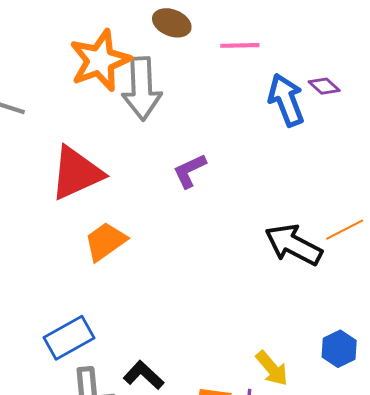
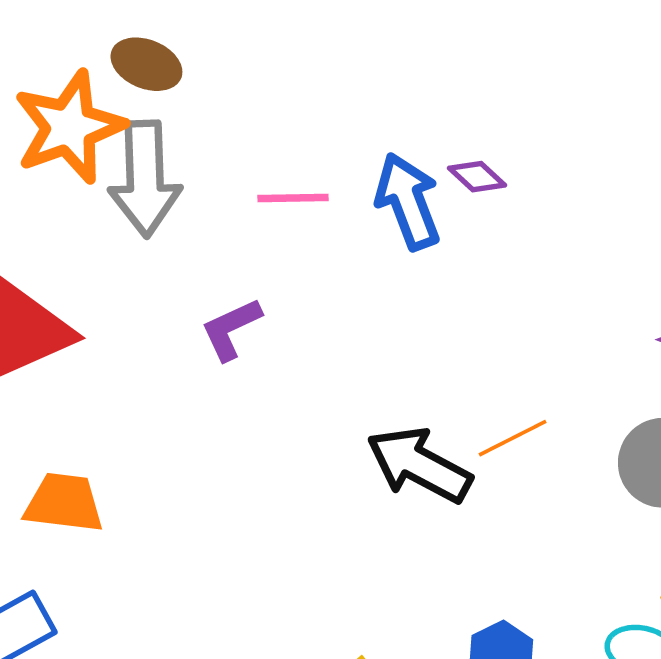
brown ellipse: (172, 23) -> (146, 64), moved
pink line: (240, 45) -> (293, 198), moved
orange trapezoid: (105, 241) -> (64, 503), moved, turned 42

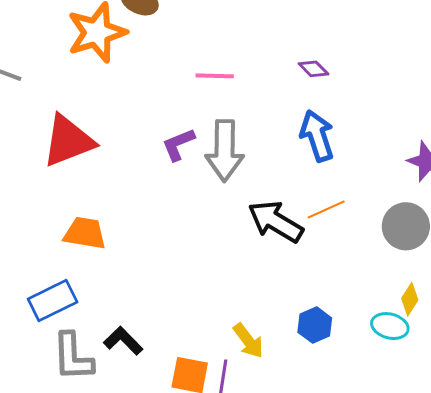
gray arrow: (145, 179) -> (225, 151), moved
blue arrow: (408, 201) -> (317, 136), moved

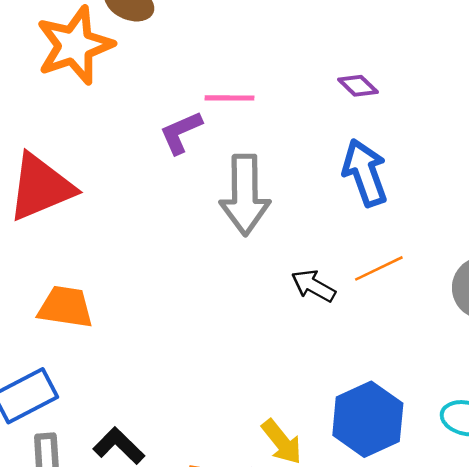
purple L-shape: (178, 144) -> (181, 132), moved
black arrow: (276, 222) -> (313, 286), size x0.6
blue hexagon: (315, 325) -> (368, 419), size x1.6

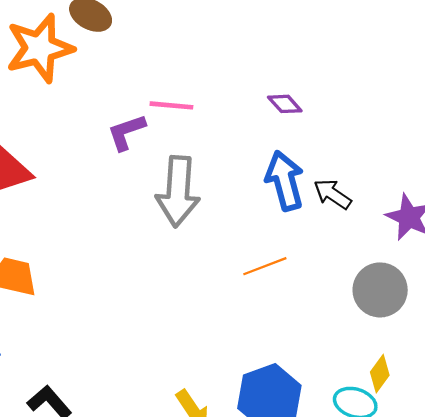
orange line: (379, 268) -> (265, 266), moved
black arrow: (313, 286) -> (332, 194), moved

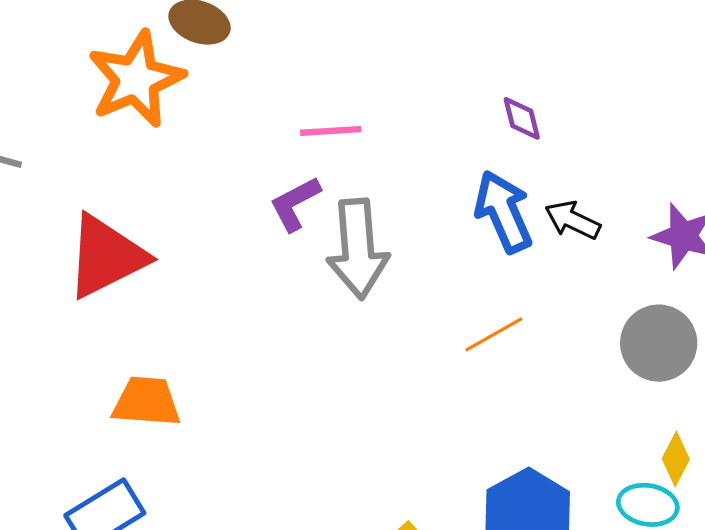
purple diamond: (285, 104) -> (522, 118), moved, turned 36
purple L-shape: (126, 132) -> (295, 204), moved

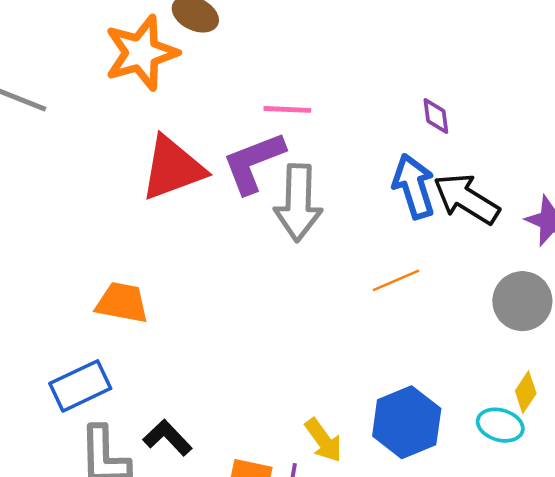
purple L-shape: (295, 204) -> (254, 163), size x1.5
black arrow: (573, 220) -> (466, 199), size x1.6
red triangle: (106, 256) -> (173, 168), moved

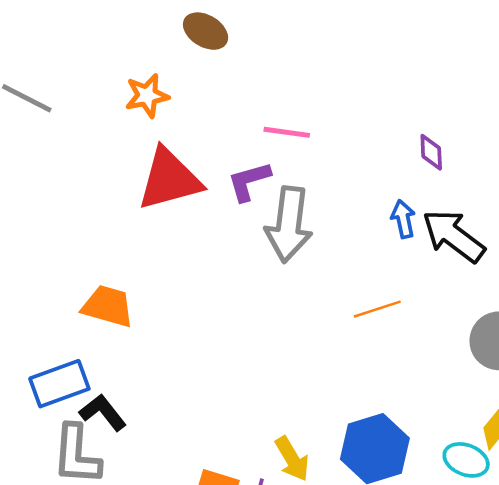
orange star: (141, 53) -> (147, 96), moved, size x0.6
purple L-shape: (254, 163) -> (249, 181), size x0.7
blue arrow: (414, 186) -> (403, 219), size x0.6
black L-shape: (168, 438) -> (103, 412), moved

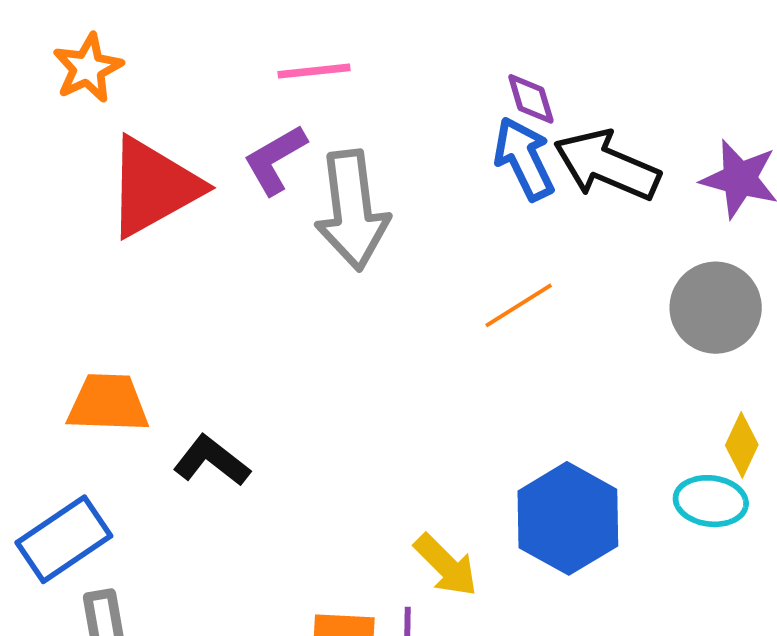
purple diamond: (431, 152) -> (531, 99), moved
blue arrow: (403, 219) -> (524, 159), size x1.4
black L-shape: (103, 412) -> (211, 461), moved

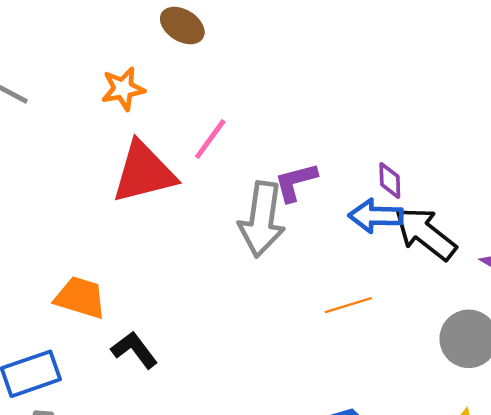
pink line: (314, 71) -> (210, 139), moved, turned -63
blue arrow: (524, 159) -> (376, 216), turned -78
purple L-shape: (275, 160) -> (296, 182), moved

